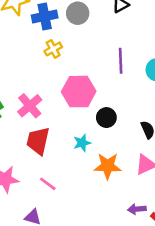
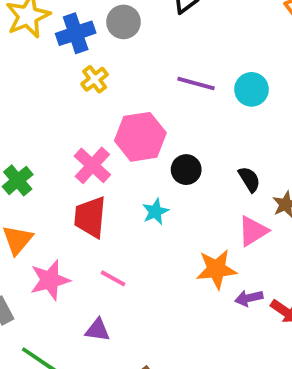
purple line: (121, 61) -> (196, 83), turned -65
pink cross: (30, 106) -> (92, 165), moved
orange star: (108, 166) -> (216, 269), moved

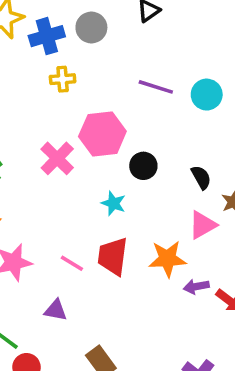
yellow cross: (95, 79) -> (63, 79), turned 30
cyan star: (155, 212) -> (113, 203), turned -30
red trapezoid: (90, 217) -> (113, 256), moved

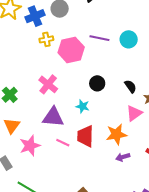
pink hexagon: (102, 134) -> (71, 50), moved
purple arrow: (196, 287) -> (123, 157), moved
purple triangle: (56, 310) -> (53, 117), moved, size x1.6

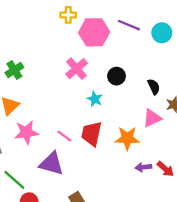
pink cross: (48, 84) -> (77, 69), moved
purple triangle: (53, 117) -> (52, 164), moved
purple arrow: (123, 157) -> (143, 167), moved

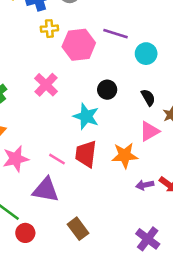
cyan circle: (162, 33) -> (146, 54), moved
pink cross: (77, 69) -> (46, 85), moved
cyan star: (95, 99) -> (86, 116), size x1.5

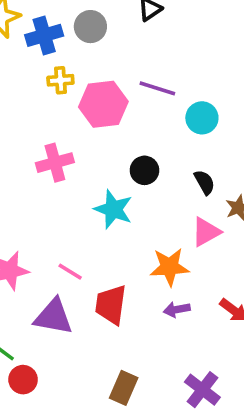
pink cross: (46, 85) -> (55, 163), turned 30
red trapezoid: (86, 154) -> (111, 305), moved
purple arrow: (145, 185) -> (177, 309), moved
brown rectangle: (78, 229) -> (124, 388), moved, turned 60

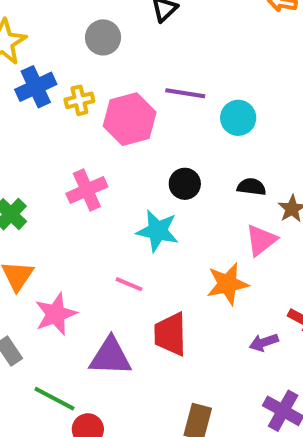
blue cross: (44, 35) -> (36, 87), moved
black semicircle: (205, 182) -> (251, 187), turned -45
pink line: (70, 272) -> (129, 284), moved
purple arrow: (177, 309) -> (264, 342), moved

